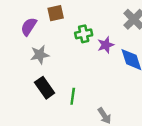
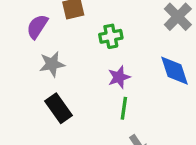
purple star: (106, 45) -> (119, 77), moved
green line: (73, 96) -> (124, 108), moved

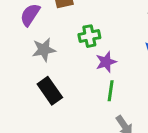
green cross: (111, 36) -> (89, 36), moved

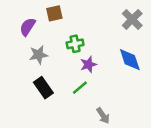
green line: (111, 91) -> (80, 88), moved, turned 42

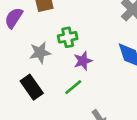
gray star: (39, 55) -> (40, 53), moved

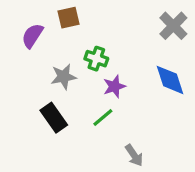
green cross: (68, 37) -> (96, 59), turned 30

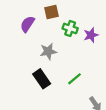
green cross: (96, 59) -> (70, 28), moved
purple star: (114, 86) -> (91, 35), moved

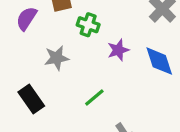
purple star: (91, 35) -> (118, 50), moved
black rectangle: (42, 79) -> (31, 99), moved

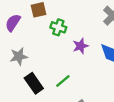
gray star: (57, 58) -> (19, 56), moved
black rectangle: (31, 99) -> (34, 83), moved

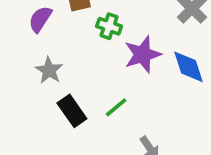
purple star: (80, 46) -> (143, 54), size x1.5
gray star: (19, 56) -> (49, 70), turned -30

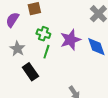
green cross: (109, 26) -> (43, 34), moved
green line: (116, 107) -> (46, 52), moved, turned -32

